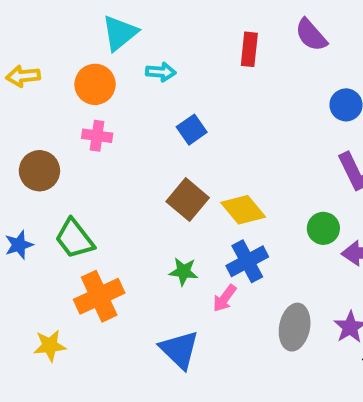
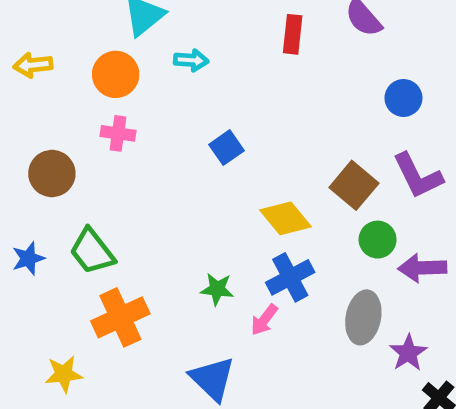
blue square: (192, 130) -> (227, 148), moved
brown square: (188, 200) -> (354, 185), moved
gray ellipse: (295, 327) -> (363, 317), moved

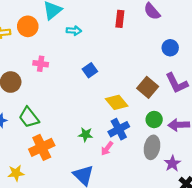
orange circle: (116, 74) -> (28, 26), moved
green circle: (378, 240) -> (154, 120), moved

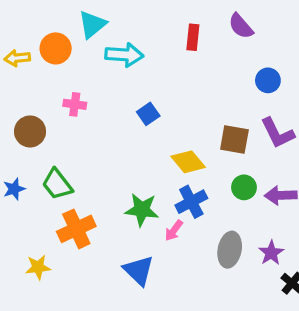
cyan arrow: (74, 31) -> (124, 55), size x1.6
brown square: (148, 87) -> (234, 139), turned -30
green star: (86, 135) -> (142, 210), size x1.5
gray ellipse: (152, 147) -> (230, 250), moved

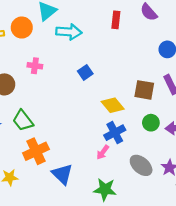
green star: (142, 210) -> (105, 189), moved
gray ellipse: (230, 250) -> (141, 165), turned -60
blue triangle: (139, 270) -> (62, 174), moved

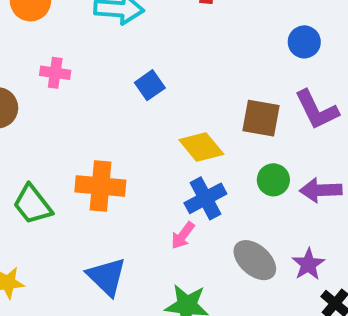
green trapezoid: (23, 121) -> (33, 205), moved
orange cross: (36, 151) -> (100, 186), moved, turned 30

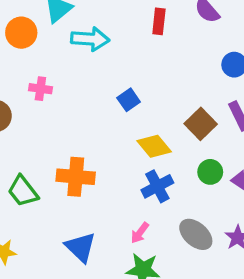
blue square: (150, 85) -> (129, 100), moved
brown square: (261, 118) -> (201, 124), turned 36
pink arrow: (183, 235) -> (140, 233), moved

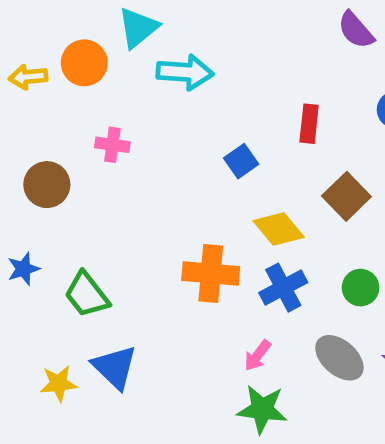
red rectangle: (159, 21) -> (309, 124), moved
green circle: (210, 172) -> (361, 288), moved
orange cross: (76, 177) -> (211, 274), moved
blue triangle: (81, 247) -> (115, 367), moved

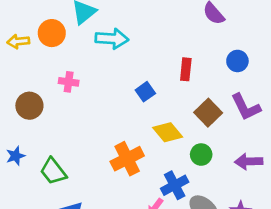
orange cross: (211, 274) -> (127, 159), turned -32
blue cross: (283, 288) -> (175, 185), moved
green circle: (361, 288) -> (201, 155), moved

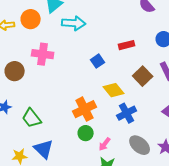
red rectangle: (186, 69) -> (127, 45), turned 70
pink cross: (69, 82) -> (43, 54), size x1.5
green circle: (201, 155) -> (86, 133), moved
blue cross: (175, 185) -> (127, 113), moved

